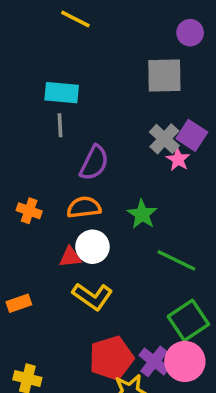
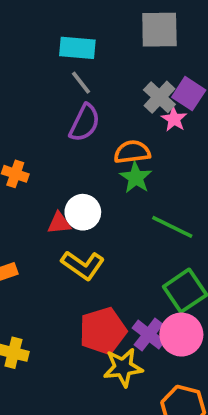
cyan rectangle: (62, 93) -> (77, 48), moved
gray line: (60, 125) -> (81, 83), moved, turned -35
orange semicircle: (84, 207) -> (132, 152), moved

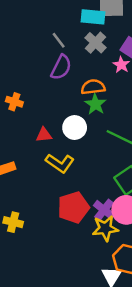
cyan rectangle: (77, 48) -> (93, 17), moved
gray cross: (159, 97) -> (95, 43), moved
white circle: (83, 212) -> (75, 128), moved
yellow star: (123, 367) -> (105, 228), moved

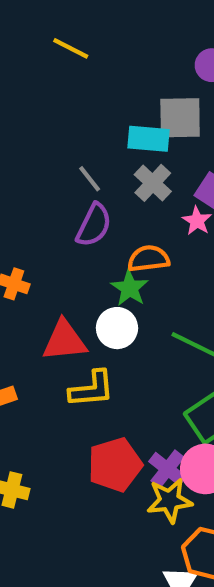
green star: (95, 104) -> (130, 288), moved
red triangle: (44, 135) -> (64, 341), size x1.6
yellow L-shape: (60, 163) -> (92, 389), turned -40

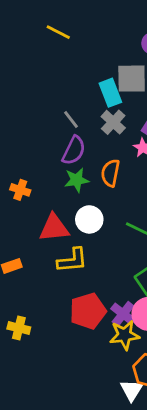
cyan rectangle: (149, 139) -> (110, 93), turned 64
orange semicircle: (149, 259) -> (110, 173), turned -72
green star: (130, 288) -> (77, 180), moved, turned 30

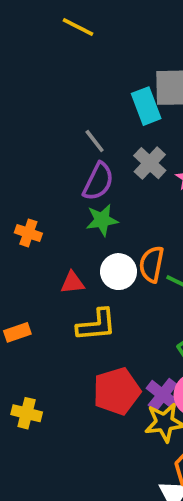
gray cross: (113, 122) -> (150, 163), moved
orange semicircle: (110, 173) -> (152, 264), moved
red triangle: (54, 228) -> (73, 283), size x0.6

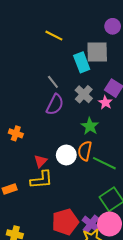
yellow line: (78, 27) -> (54, 36), moved
green star: (102, 220) -> (90, 126), moved, turned -30
red triangle: (73, 283) -> (41, 161), turned -40
yellow L-shape: (96, 325) -> (42, 180), moved

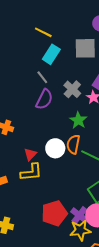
cyan rectangle: (82, 62) -> (51, 54), moved, turned 54

